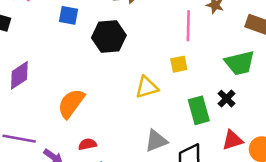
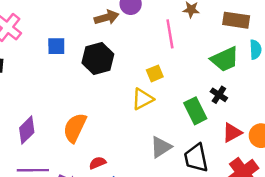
yellow square: (179, 64) -> (155, 73), moved
purple diamond: (19, 75) -> (27, 130), moved

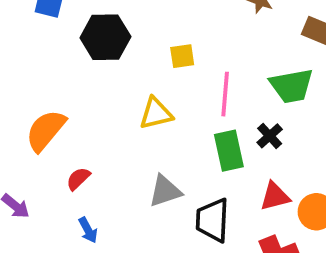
pink line: (170, 34) -> (225, 94), moved
yellow square: (155, 73) -> (182, 56), moved
red semicircle: (98, 163) -> (78, 179), moved, turned -35

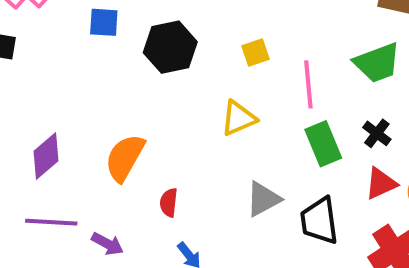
black cross: (270, 136) -> (377, 133), moved
red semicircle: (78, 179) -> (169, 203), turned -30

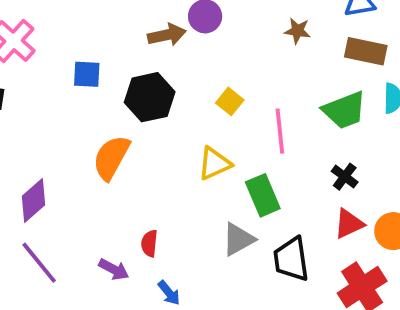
yellow square: (255, 52) -> (230, 101), turned -32
green rectangle: (323, 144) -> (263, 195), moved
orange semicircle: (125, 158) -> (111, 158), moved
purple line: (51, 222) -> (39, 263), turned 48
purple arrow: (107, 244) -> (114, 269), moved

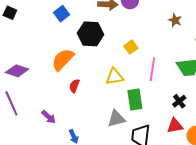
blue square: (87, 74) -> (62, 14), turned 35
purple diamond: (34, 201) -> (17, 71), turned 45
red semicircle: (149, 243) -> (74, 86), moved

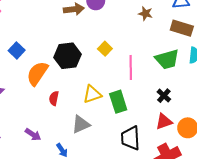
blue square: (62, 14) -> (17, 50), moved
black hexagon: (91, 34) -> (67, 56), moved
yellow triangle: (115, 77) -> (92, 94), moved
gray triangle: (116, 119) -> (81, 124), moved

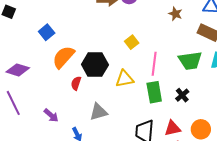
black hexagon: (67, 56) -> (95, 65), moved
yellow triangle: (92, 94) -> (124, 79), moved
green rectangle: (118, 102) -> (154, 92), moved
red triangle: (164, 122) -> (173, 128), moved

